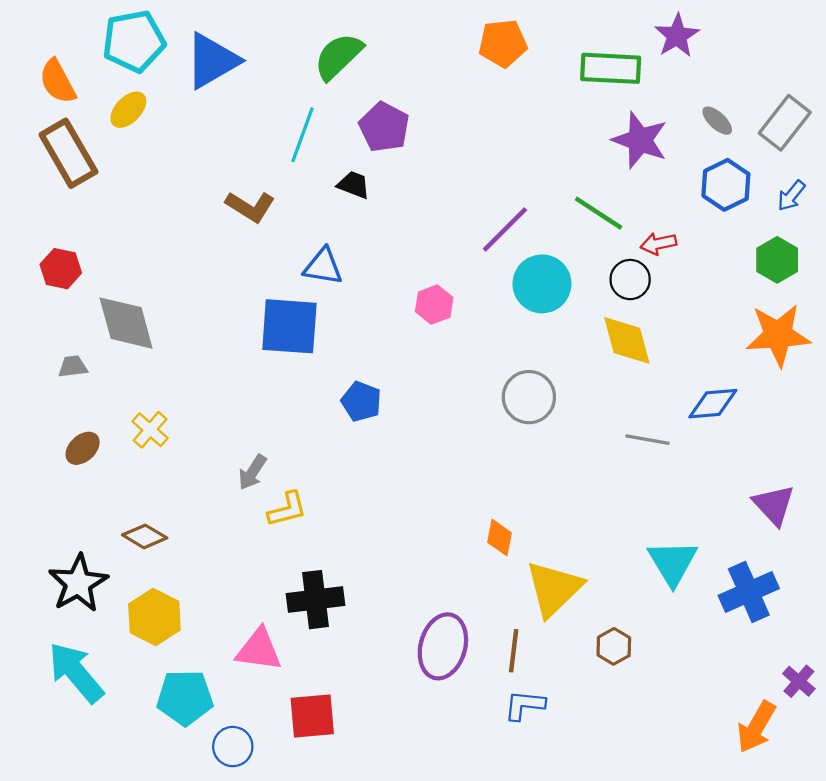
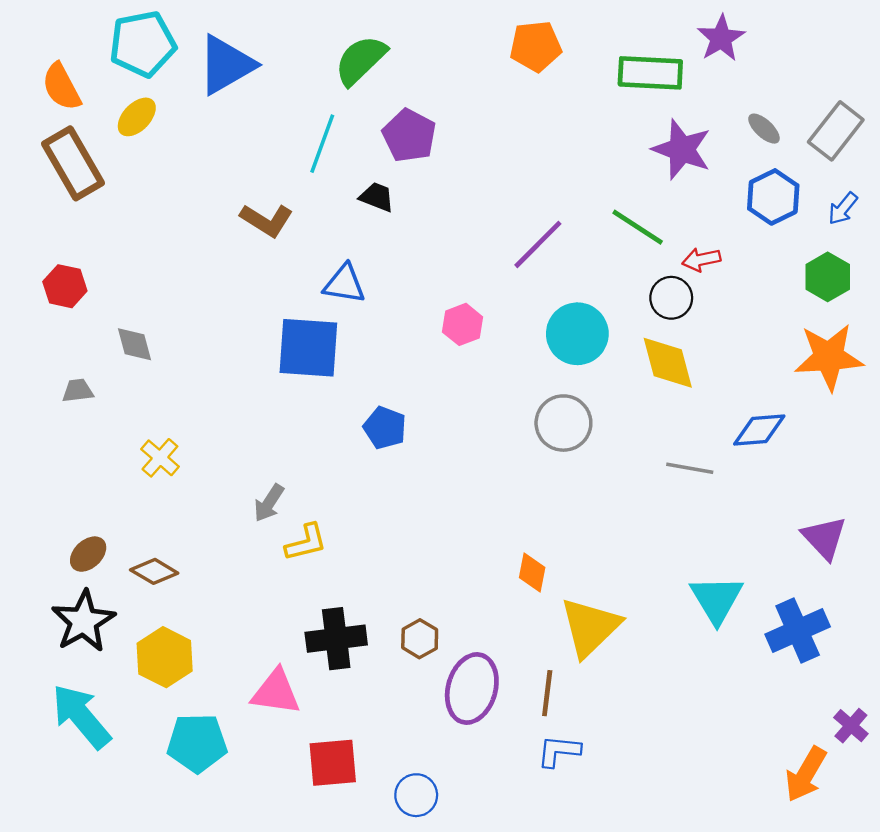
cyan circle: (542, 284) -> (577, 334), moved
gray diamond: (126, 323) -> (134, 344), size x0.6
brown ellipse: (83, 448) -> (88, 554), moved
brown hexagon: (614, 646) -> (420, 639), moved
blue circle: (233, 747) -> (416, 795), moved

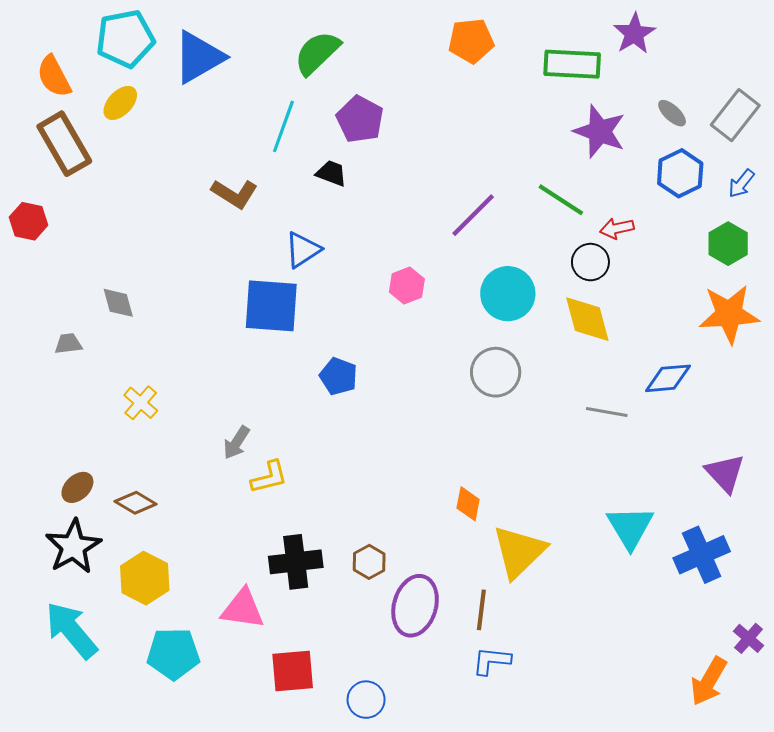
blue triangle: (344, 284) -> (303, 250), turned -42
red hexagon: (65, 286) -> (28, 221), moved

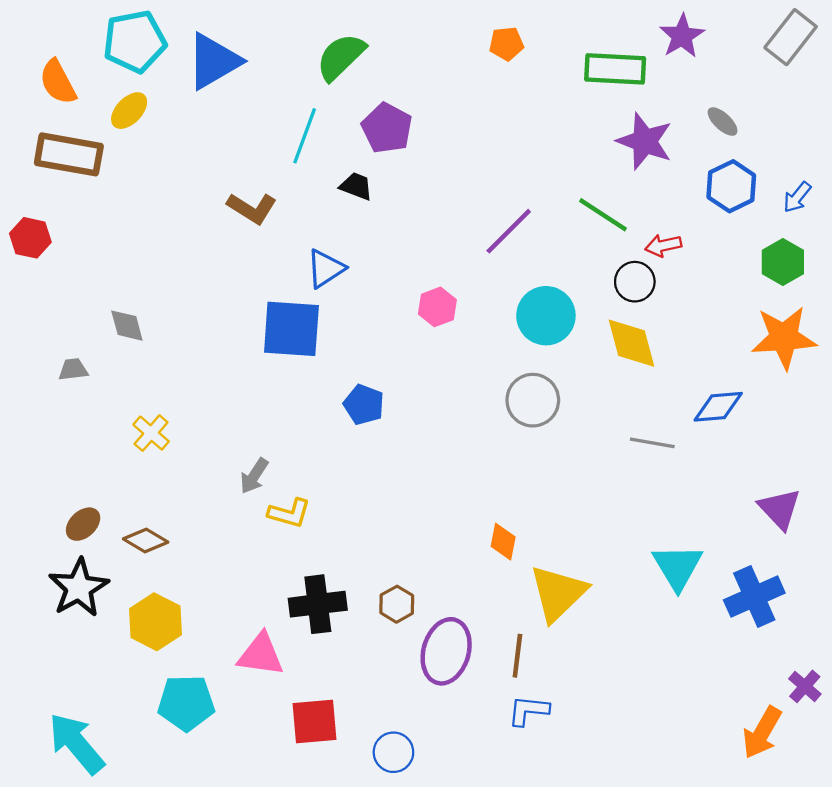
orange pentagon: (471, 41) -> (506, 44), size x0.7
gray rectangle: (735, 115) -> (791, 37), moved
brown rectangle: (64, 144) -> (69, 154), turned -50
yellow L-shape: (269, 477) -> (289, 513), turned 30
cyan arrow: (71, 630) -> (76, 743), moved

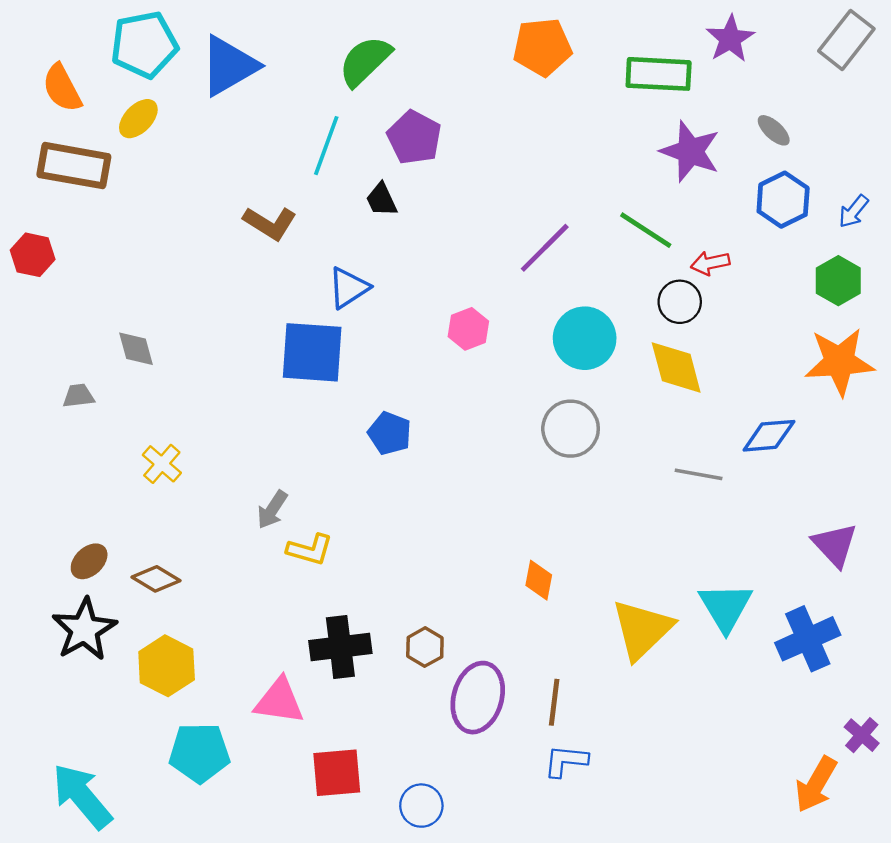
orange pentagon: (506, 44) -> (542, 47), size x1.6
black trapezoid: (356, 186) -> (381, 200), turned -136
yellow triangle: (558, 593) -> (642, 629), moved

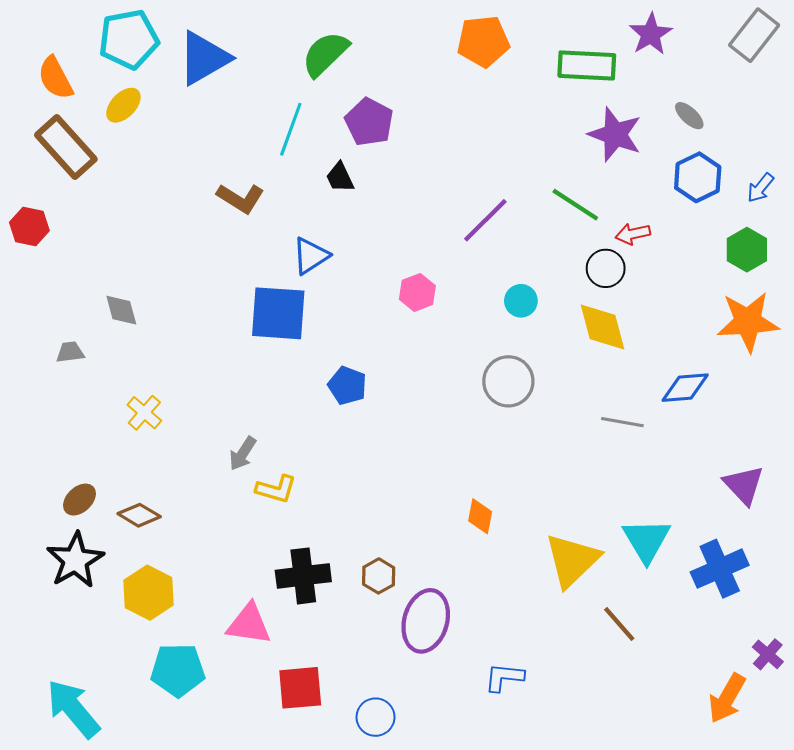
brown rectangle: (74, 166) -> (66, 147), turned 38
cyan circle: (585, 338) -> (521, 301), size x0.6
brown line: (554, 702) -> (619, 624), moved, turned -48

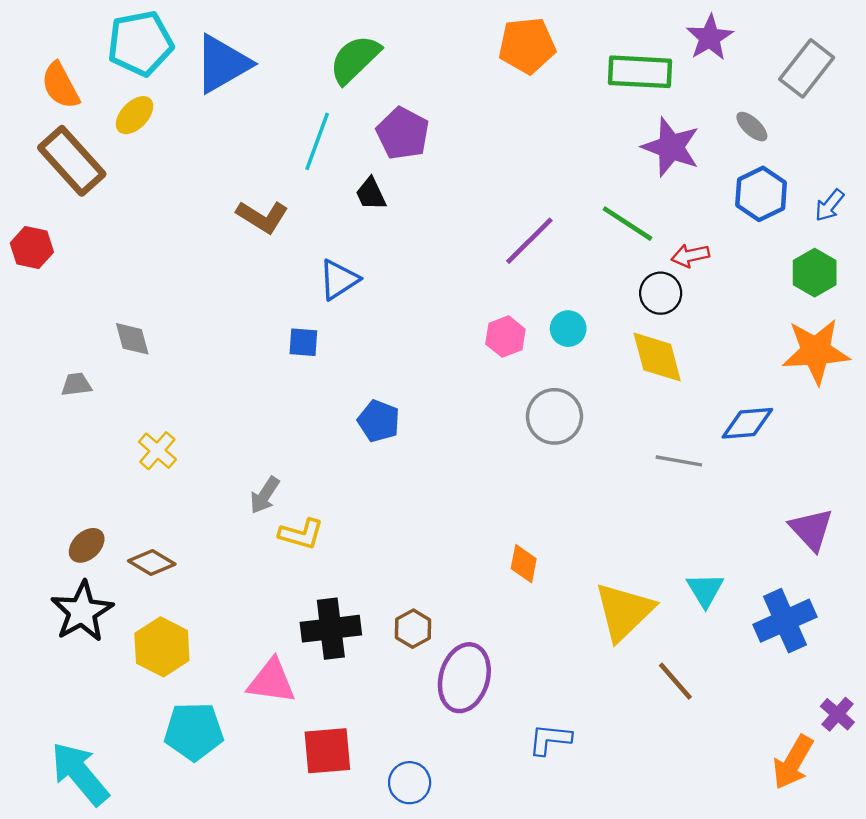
gray rectangle: (754, 35) -> (807, 68), moved
pink hexagon: (417, 292) -> (505, 337), moved
blue square: (278, 313) -> (303, 342), size x0.5
cyan triangle: (646, 540) -> (705, 590), size x0.7

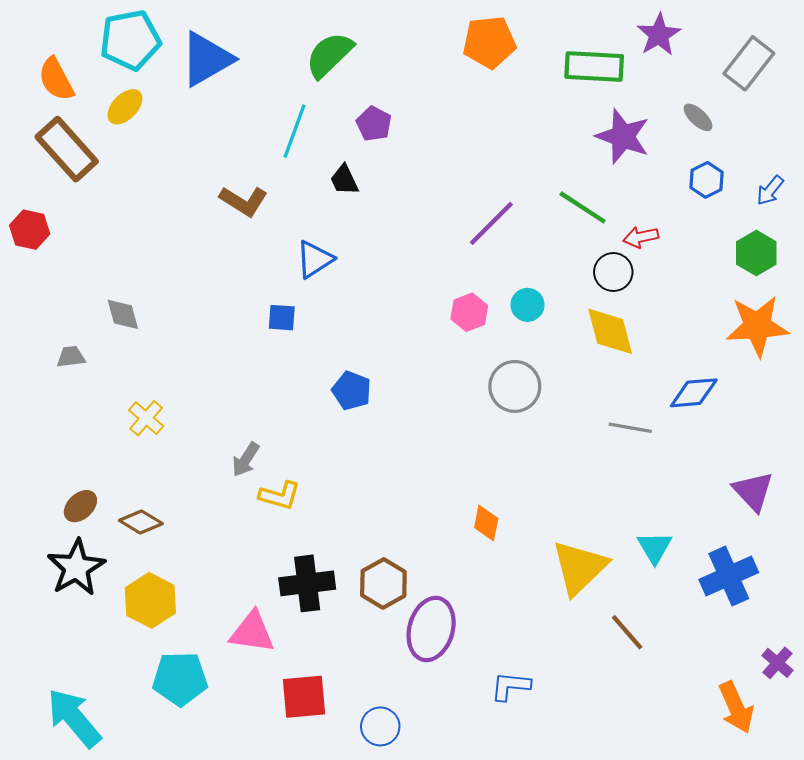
purple pentagon: (403, 133) -> (374, 124), size x0.7
blue hexagon: (761, 194) -> (707, 180), size x0.7
brown hexagon: (413, 629) -> (383, 583), size x1.4
orange arrow: (793, 762) -> (736, 707), turned -54

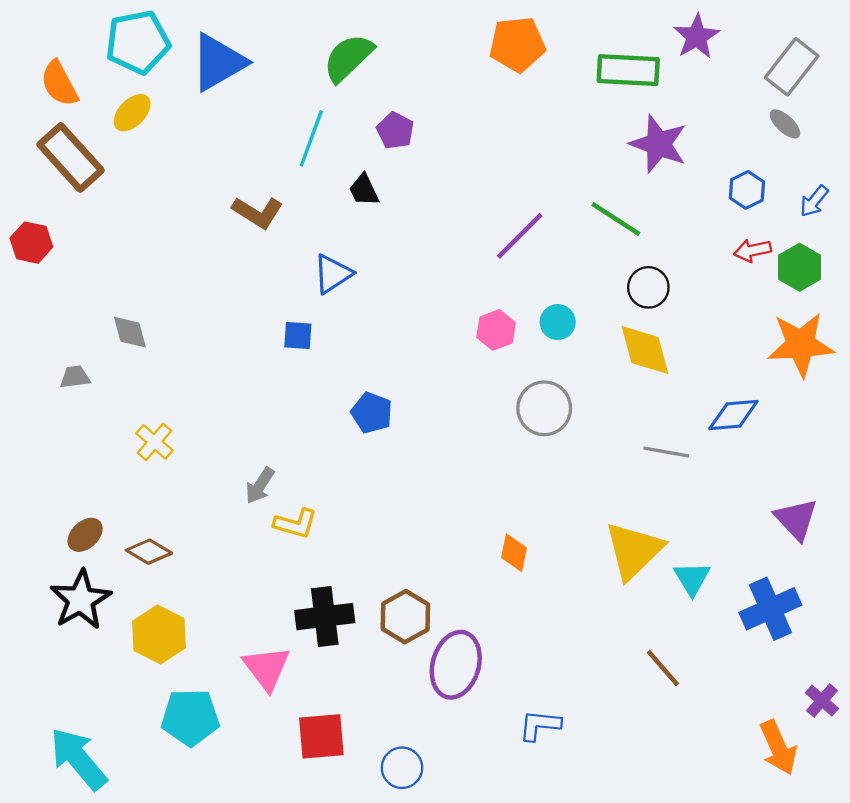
gray ellipse: (698, 117) -> (785, 124), moved
red arrow: (641, 237) -> (752, 250), moved
yellow triangle: (579, 568) -> (634, 551), moved
pink triangle: (252, 632) -> (267, 668), turned 45

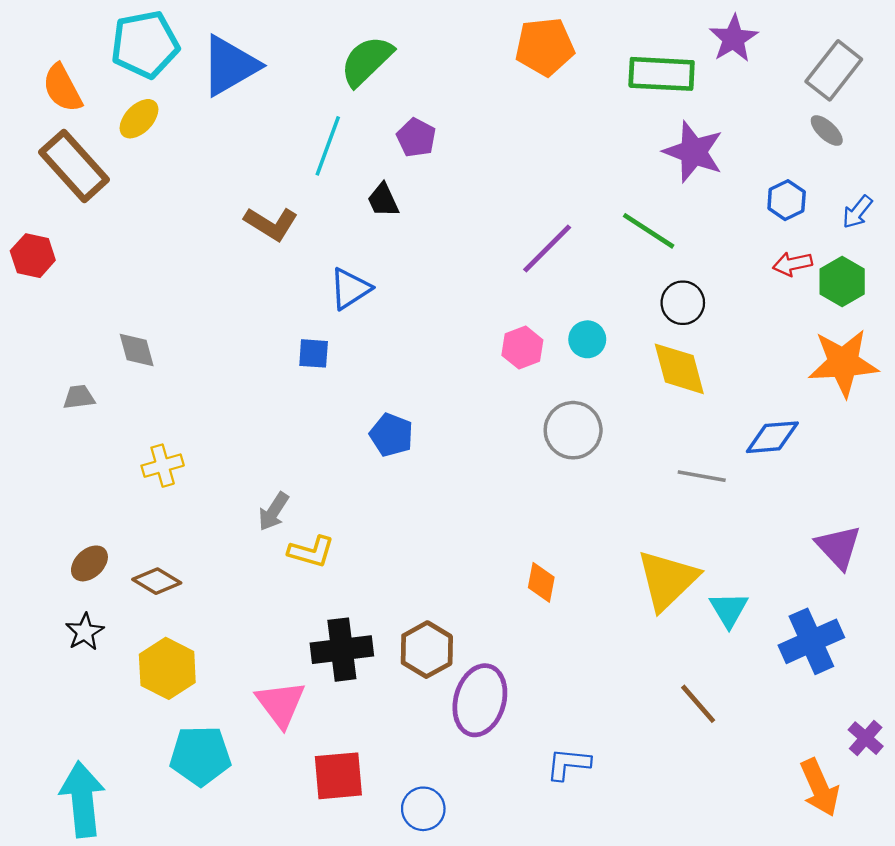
yellow cross: (155, 442) -> (163, 466), turned 33
black star: (81, 600) -> (85, 632), size x0.6
cyan arrow: (78, 759) -> (82, 799), turned 34

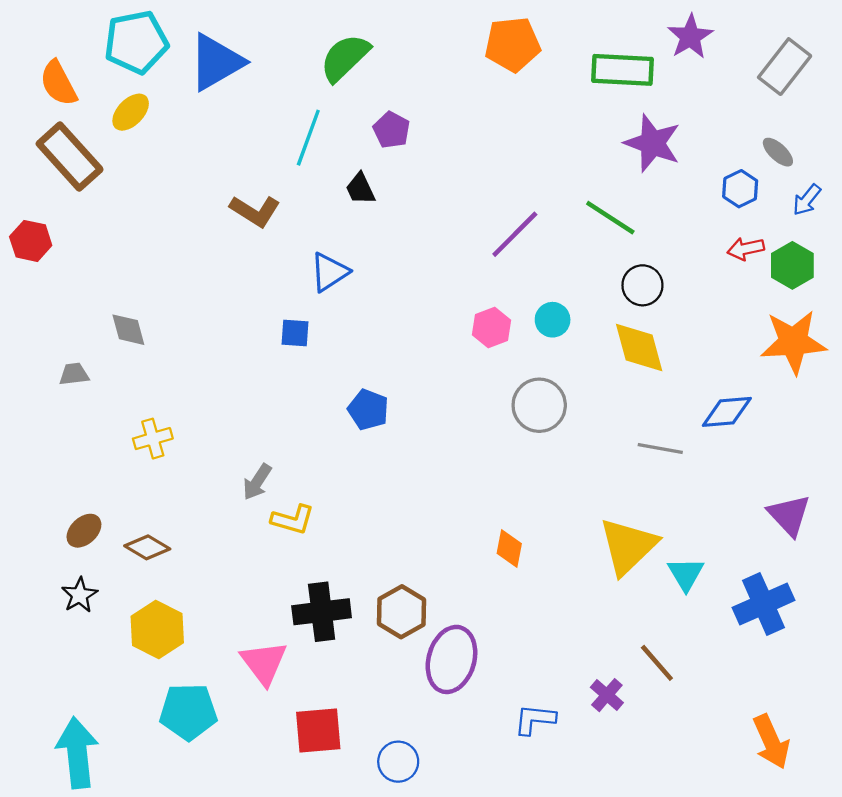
gray ellipse: (827, 131) -> (778, 152), moved
purple cross: (866, 738) -> (607, 695), moved

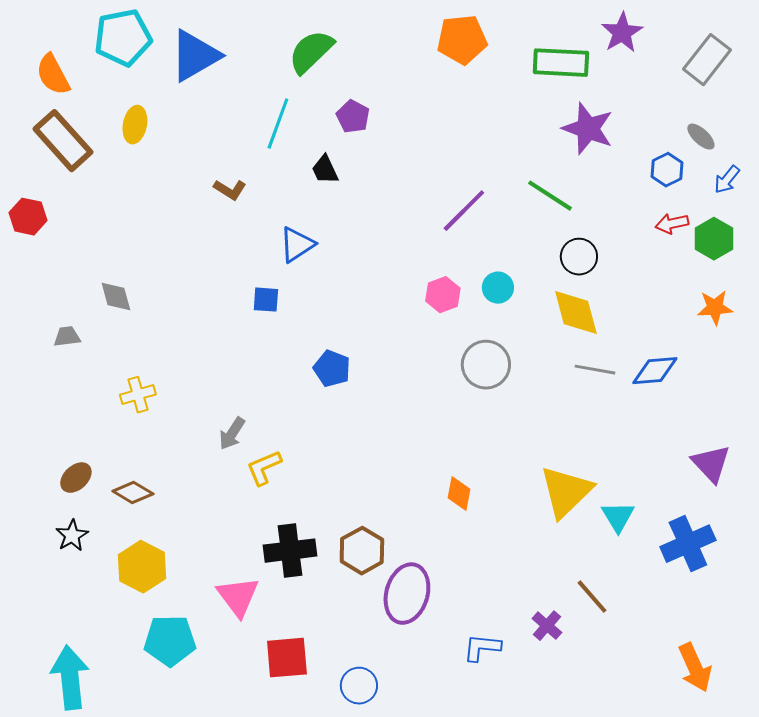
yellow ellipse: (131, 112) -> (135, 125), moved, turned -33
brown L-shape: (255, 211) -> (230, 190), size x0.7
orange star: (793, 342) -> (715, 308), size x0.6
gray line: (660, 449) -> (595, 370), moved
yellow L-shape: (293, 520) -> (264, 468), turned 141

